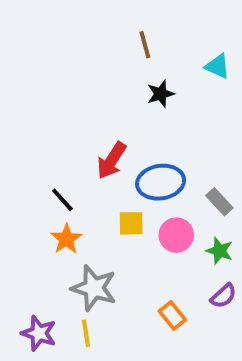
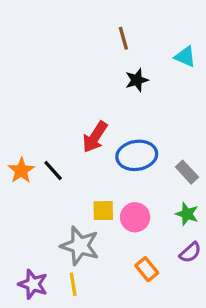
yellow square: (131, 223) -> (103, 211), moved
pink circle: (176, 235) -> (135, 217), moved
orange star: (66, 239) -> (21, 170), moved

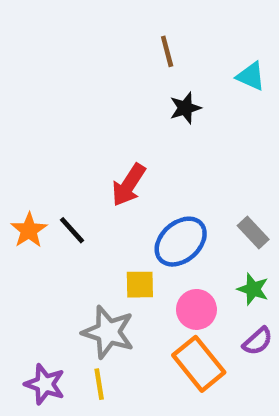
blue ellipse: (137, 155) -> (181, 242), moved, turned -33
pink circle: (135, 217) -> (196, 309), moved
orange rectangle: (147, 269) -> (199, 364), size x1.6

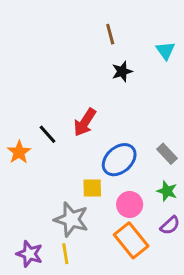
cyan triangle: (251, 76) -> (165, 51), turned 30
black line: (72, 230) -> (47, 134), moved

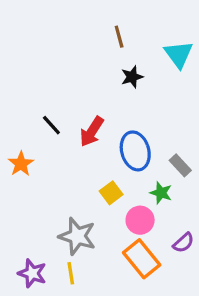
cyan triangle: (165, 51) -> (179, 54), size x1.4
black line: (47, 134) -> (51, 125), moved
blue ellipse: (119, 160) -> (135, 151), moved, turned -64
yellow square: (92, 188) -> (111, 193), moved, turned -36
green star: (167, 191) -> (161, 193), moved

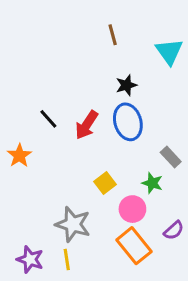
black star: (132, 77) -> (126, 85), moved
blue ellipse: (135, 151) -> (128, 122), moved

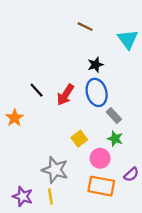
brown line: (113, 35) -> (85, 27), turned -49
gray rectangle: (171, 157) -> (114, 116), moved
orange rectangle: (134, 246) -> (101, 186), turned -40

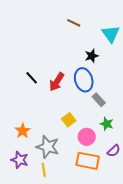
black star: (95, 65) -> (92, 56), moved
orange star: (15, 118) -> (23, 131), moved
green star: (115, 139) -> (107, 124), moved
purple star: (23, 196) -> (20, 160), moved

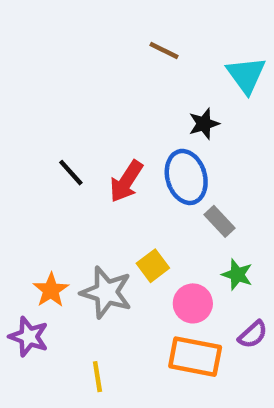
gray star: (48, 147) -> (106, 292), moved
purple star: (20, 160) -> (29, 337), moved

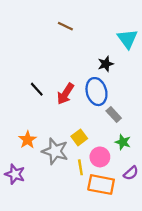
brown line: (164, 51) -> (65, 26), moved
orange star: (51, 290) -> (28, 140), moved
yellow line: (97, 377) -> (80, 167), moved

